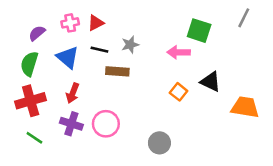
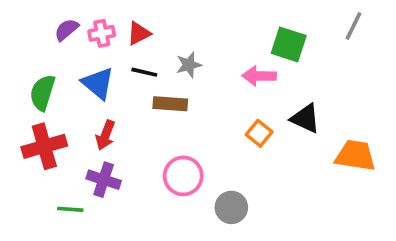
purple semicircle: (37, 33) -> (67, 30), moved
pink circle: (106, 124) -> (183, 176), moved
green line: (34, 138) -> (70, 209), moved, turned -30

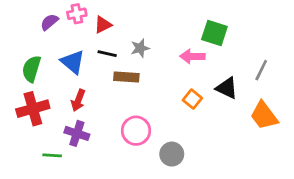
gray line: (354, 26) -> (261, 70), moved
pink cross: (102, 33) -> (77, 14), moved
orange trapezoid: (355, 156) -> (264, 116), turned -136

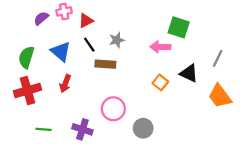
black line: (107, 54) -> (89, 45), turned 42
purple cross: (77, 133) -> (82, 129), moved

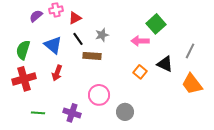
green square: (179, 27) -> (156, 24), turned 30

